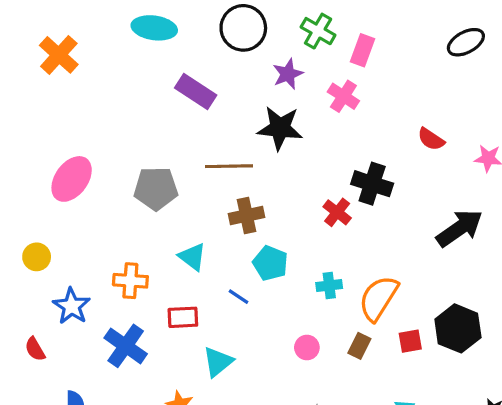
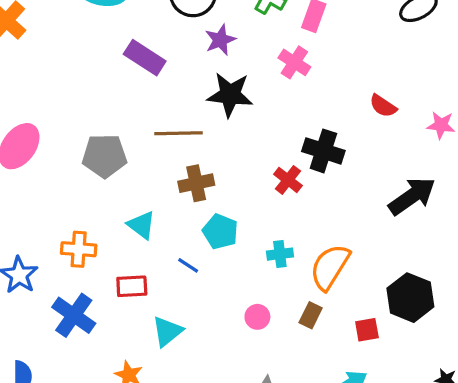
purple star: (288, 74) -> (220, 40), moved
red square: (410, 341) -> (367, 330), moved

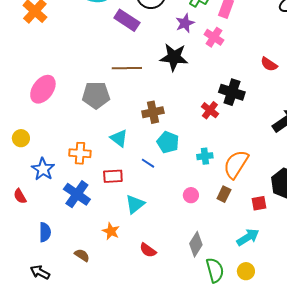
purple star: (220, 40) -> (185, 23), moved
purple rectangle: (145, 58) -> (127, 20), moved
brown line: (178, 133) -> (127, 68), moved

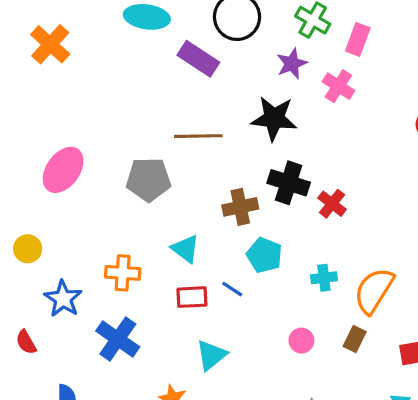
black cross: (232, 92) -> (289, 183), moved
red rectangle: (113, 176) -> (192, 297), moved

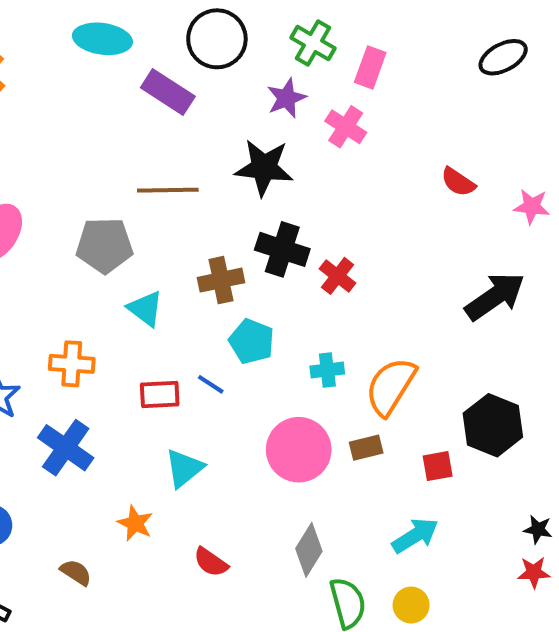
cyan triangle: (185, 249) -> (145, 309), moved
brown rectangle: (355, 339) -> (366, 448), turned 50
pink circle: (301, 341) -> (299, 450), size x2.0

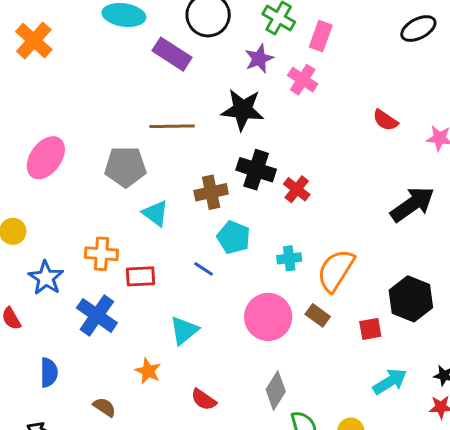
red rectangle: (160, 395) -> (140, 276), moved
brown rectangle: (366, 448) -> (318, 315), turned 50
cyan arrow: (415, 536) -> (390, 382), moved

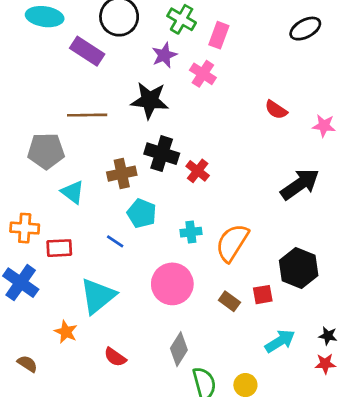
brown rectangle: (318, 315) -> (229, 301), moved
cyan triangle: (184, 330) -> (98, 296), size x1.4

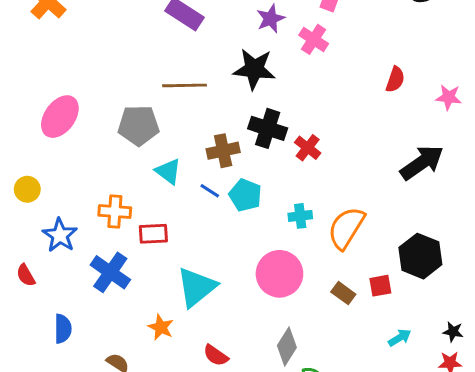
red semicircle: (276, 110) -> (395, 79), turned -105
blue line: (115, 241) -> (210, 191), moved
cyan arrow: (280, 341) -> (400, 338), size x0.7

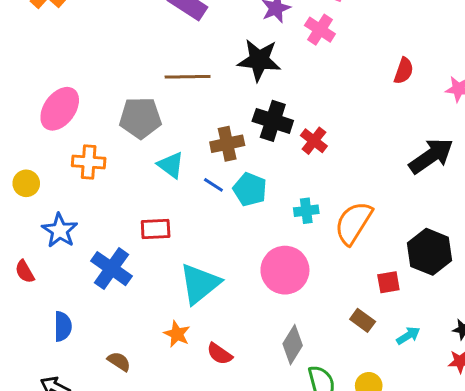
orange cross: (115, 212) -> (89, 162), moved
brown rectangle: (343, 293) -> (363, 320), moved
orange star: (161, 327) -> (177, 334), moved

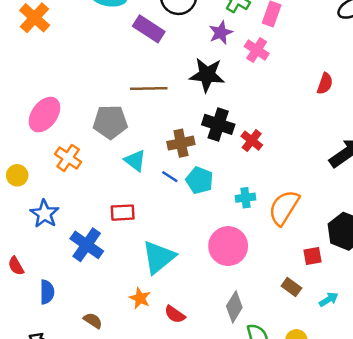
orange cross: (89, 162) -> (68, 158), turned 30
red semicircle: (25, 272) -> (16, 266), moved

